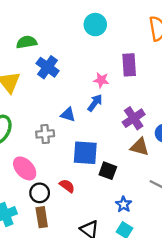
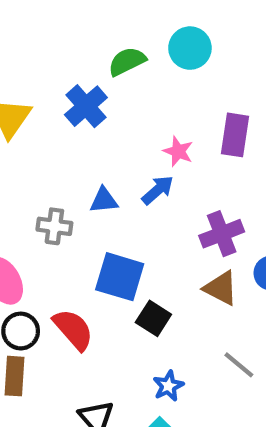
green semicircle: (27, 42) -> (127, 61), moved, turned -30
blue triangle: (68, 115) -> (104, 200), turned -35
red semicircle: (67, 186) -> (73, 329), size x1.5

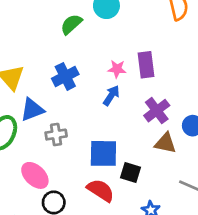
blue cross: (86, 106) -> (65, 76), moved, turned 30
purple rectangle: (235, 135) -> (146, 65), moved
blue triangle: (104, 200) -> (32, 110), moved, size x1.4
red semicircle: (73, 329) -> (101, 190), moved

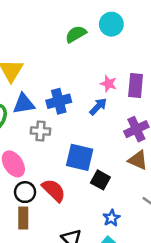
blue cross: (65, 76) -> (59, 101), moved
red semicircle: (101, 190) -> (54, 190), moved

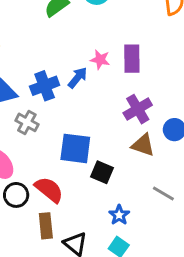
blue arrow: (98, 106) -> (78, 78), moved
gray cross: (40, 131) -> (27, 122), turned 30
brown rectangle: (23, 218) -> (46, 226), moved

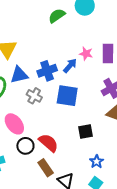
blue square: (75, 148) -> (67, 96), moved
black square: (102, 172) -> (85, 132), turned -35
brown rectangle: (46, 226) -> (46, 168), turned -30

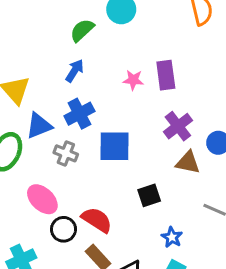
blue arrow: (70, 66) -> (75, 71), moved

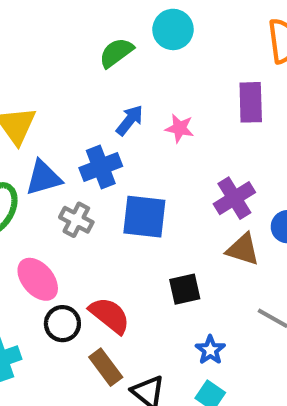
blue arrow: (75, 71) -> (130, 120), moved
purple rectangle: (166, 75) -> (251, 102), moved

